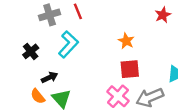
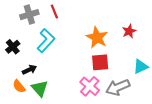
red star: (163, 15) -> (129, 31), moved
orange star: (126, 41) -> (97, 37), size x1.5

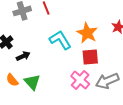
cyan L-shape: (46, 41) -> (60, 40), moved, turned -75
black arrow: (29, 70) -> (23, 56), moved

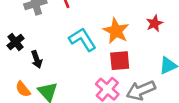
black arrow: (23, 56) -> (37, 59), turned 96

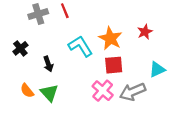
black arrow: (37, 59) -> (48, 64), moved

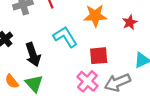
orange star: (110, 38) -> (95, 16), moved, turned -30
black arrow: (48, 64) -> (33, 55), size x1.5

